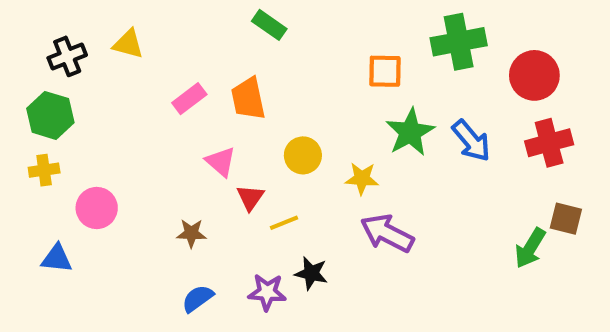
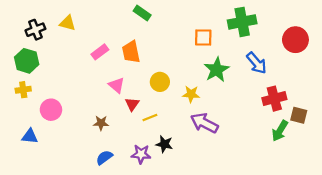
red circle: (534, 75) -> (295, 40), moved
blue arrow: (471, 141) -> (257, 63), moved
red cross: (549, 143) -> (274, 99), moved

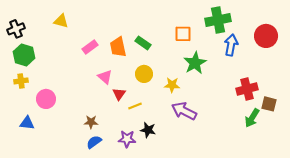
green rectangle: (142, 13) -> (143, 43), moved
black cross: (35, 30) -> (16, 29), moved
blue arrow: (257, 63) -> (231, 45), moved, turned -130
brown star: (101, 123) -> (91, 122), moved

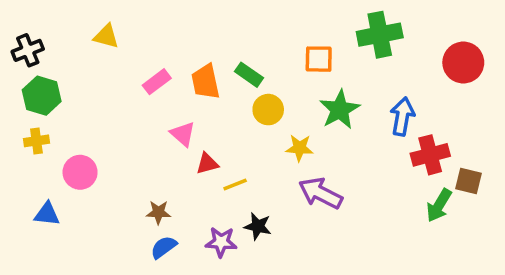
blue arrow: (231, 45) -> (402, 117), moved
yellow circle: (144, 74) -> (268, 110), moved
red triangle: (119, 94) -> (207, 164), turned 40

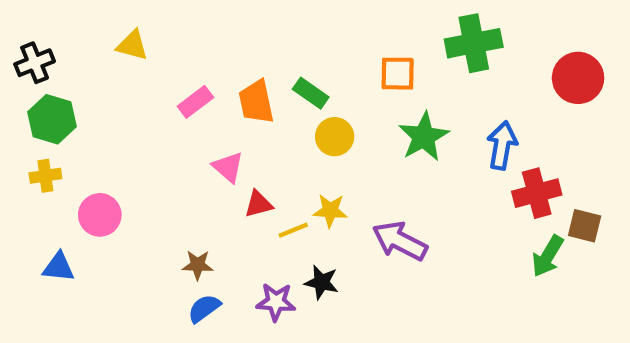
yellow star: (300, 148) -> (330, 211), moved

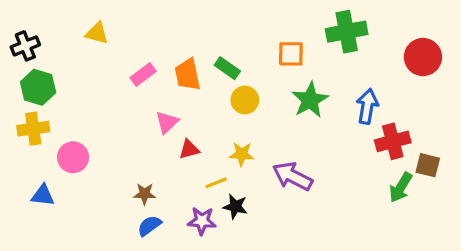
pink triangle: (228, 167) -> (167, 122), turned 35
yellow cross: (45, 176) -> (33, 129), size x1.4
yellow line: (293, 230) -> (216, 183), moved

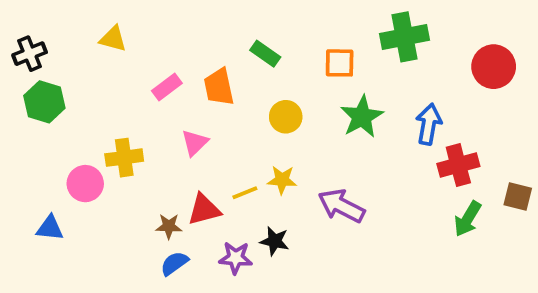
green rectangle: (227, 68) -> (265, 54), moved
yellow cross: (33, 129) -> (124, 158), moved
red triangle: (189, 149) -> (204, 210), moved, size x1.4
brown square: (428, 165) -> (518, 197), moved
yellow line: (216, 183) -> (245, 193), moved

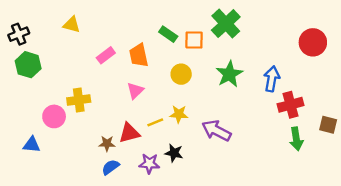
green cross: (405, 37) -> (226, 24), moved, turned -32
orange square: (340, 63) -> (194, 40), moved
pink triangle: (195, 143) -> (135, 91), moved
green arrow: (468, 219) -> (296, 139), turned -40

